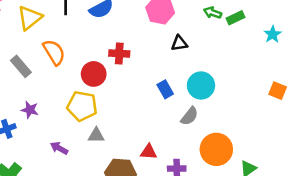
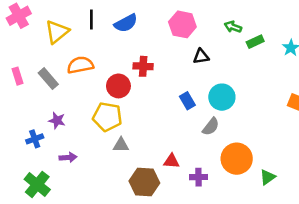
green rectangle: (235, 18) -> (255, 42), moved
orange semicircle: (54, 52) -> (80, 65), turned -70
purple arrow: (59, 148) -> (68, 157), moved, turned 147

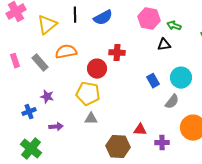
green arrow: (233, 27) -> (174, 26), moved
gray triangle: (121, 145) -> (91, 119), moved

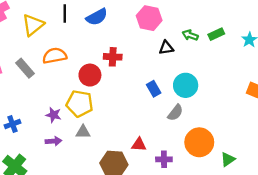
green arrow: (174, 26) -> (190, 35), moved
purple star: (47, 97) -> (53, 115), moved
purple arrow: (56, 127) -> (53, 141), moved

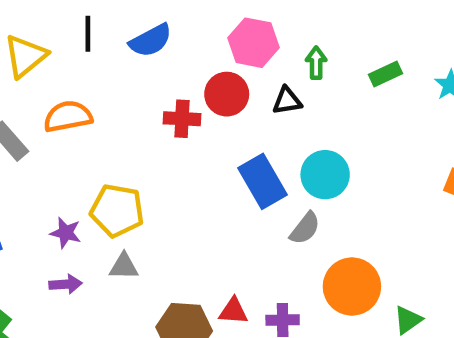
green arrow: (190, 35) -> (316, 63), moved, turned 70
red circle: (90, 75) -> (227, 94), moved
blue rectangle: (154, 89) -> (262, 181), size x1.6
red triangle: (139, 145) -> (233, 311), moved

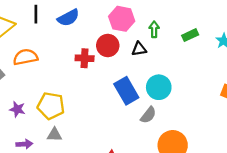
purple star: (66, 233) -> (17, 109), moved

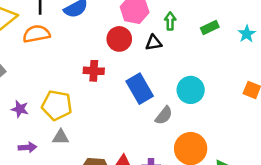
orange semicircle: (25, 57) -> (36, 34), moved
red cross: (85, 58) -> (94, 71), moved
cyan circle: (159, 87) -> (191, 90), moved

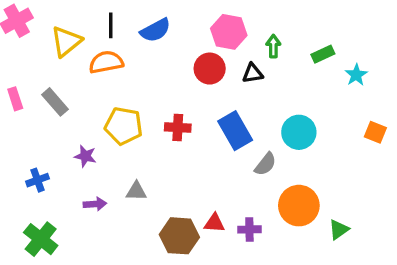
cyan star: (247, 34) -> (356, 75), moved
red cross: (94, 71) -> (178, 127), moved
yellow pentagon: (57, 105) -> (124, 126), moved

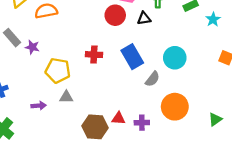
yellow pentagon: (124, 126) -> (58, 71), moved
purple star: (85, 156) -> (32, 47), moved
green triangle: (339, 229) -> (215, 119), moved

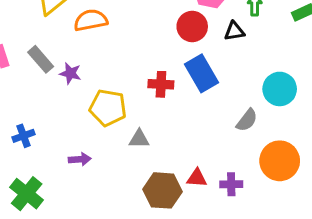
blue rectangle: (132, 57) -> (202, 73), moved
gray triangle: (66, 97) -> (139, 139), moved

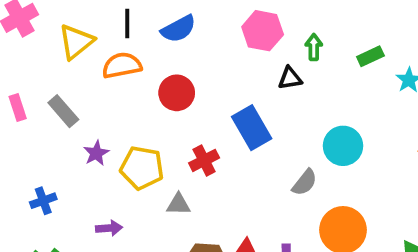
red circle: (192, 26) -> (177, 93), moved
purple star: (70, 73) -> (96, 153), moved, turned 30
red cross: (161, 84) -> (204, 160), moved, turned -30

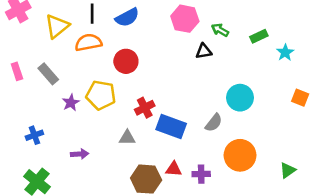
green arrow: (314, 47) -> (220, 30), turned -60
blue rectangle: (252, 128) -> (171, 126), moved, turned -40
yellow pentagon: (142, 168) -> (101, 95), moved

